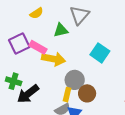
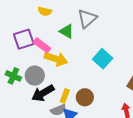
yellow semicircle: (37, 13) -> (45, 11), turned 40
green triangle: (61, 30) -> (67, 31), turned 35
gray circle: (75, 80) -> (35, 76), moved
black arrow: (28, 94) -> (43, 93), moved

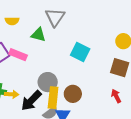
yellow arrow: (56, 59) -> (12, 94), moved, size x0.6
gray circle: (35, 76) -> (48, 82), moved
yellow rectangle: (65, 96) -> (53, 98), size x1.5

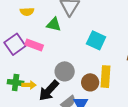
yellow rectangle: (53, 98) -> (106, 77), moved

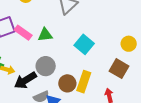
green triangle: (54, 24) -> (45, 35), moved, turned -35

